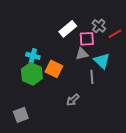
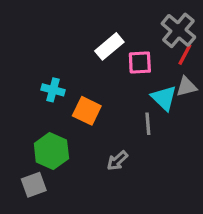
gray cross: (99, 26) -> (178, 30), moved, size x1.5
red line: (115, 34) -> (185, 54), turned -32
gray triangle: (82, 54) -> (186, 87), moved
green hexagon: (32, 74) -> (51, 151), moved

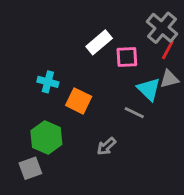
gray line: (148, 124) -> (134, 113), turned -60

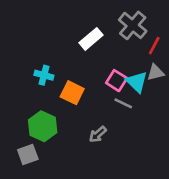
gray cross: (162, 28) -> (133, 25), moved
pink square: (127, 57) -> (117, 81), moved, turned 35

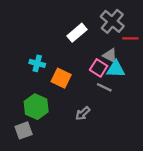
red line: (154, 46) -> (130, 38), turned 63
gray triangle: (156, 72) -> (110, 55), moved, turned 42
cyan triangle: (137, 82) -> (116, 69), turned -42

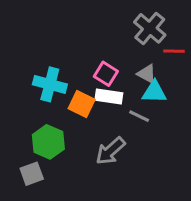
white rectangle: (77, 33) -> (109, 96), moved, turned 48
cyan cross: (37, 63) -> (50, 84), size x1.5
pink square: (99, 68) -> (106, 74), moved
gray arrow: (83, 113) -> (110, 151), size x1.5

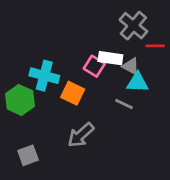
white rectangle: (109, 96) -> (110, 58), moved
green hexagon: (48, 142) -> (20, 100), moved
gray arrow: (110, 151) -> (81, 135), moved

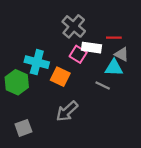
gray cross: (133, 26) -> (74, 26), moved
red line: (155, 46) -> (114, 38), moved
gray triangle: (131, 66) -> (122, 54), moved

